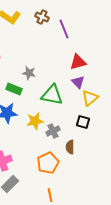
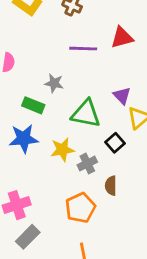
purple line: (64, 29) -> (83, 49), moved, turned -66
red triangle: (78, 62) -> (122, 38), moved
black square: (83, 122) -> (115, 143), moved, turned 32

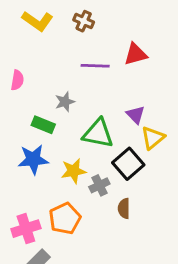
gray star: (54, 83) -> (65, 102), turned -30
black square: (115, 143) -> (128, 164), size x1.5
orange pentagon: (80, 208) -> (65, 219), moved

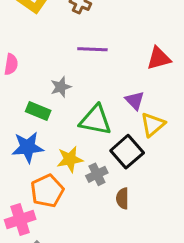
red triangle: (135, 54) -> (159, 58), moved
orange pentagon: (65, 219) -> (47, 191), moved

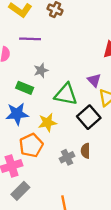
purple line: (92, 49) -> (30, 39), moved
gray cross: (97, 174) -> (67, 157), moved

